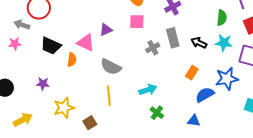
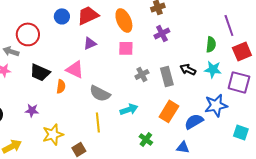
purple triangle: (106, 30) -> (90, 43), moved
gray rectangle: (173, 38) -> (167, 76), moved
orange rectangle: (192, 73) -> (169, 111), moved, size x1.5
cyan arrow: (148, 90) -> (129, 109), moved

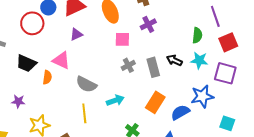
red circle: (28, 34) -> (32, 23), moved
pink square: (126, 48) -> (122, 39), moved

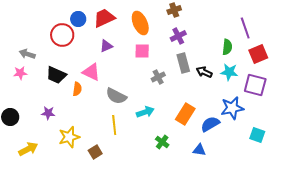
pink square: (122, 39) -> (142, 51), moved
gray rectangle: (153, 67) -> (183, 63), moved

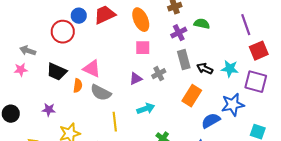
purple triangle: (106, 46) -> (136, 79), moved
green semicircle: (227, 47) -> (202, 24), moved, turned -84
gray semicircle: (116, 96) -> (101, 93), moved
orange rectangle: (185, 114) -> (192, 96), moved

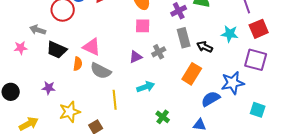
gray arrow: (28, 51) -> (38, 30), moved
cyan star: (230, 69) -> (230, 34), moved

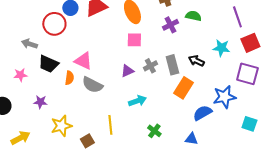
gray rectangle: (184, 38) -> (172, 65), moved
pink star: (21, 48) -> (20, 75), moved
yellow line: (115, 100) -> (110, 125), moved

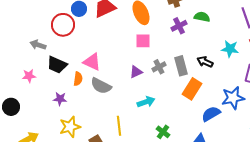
purple star: (40, 102) -> (60, 99), moved

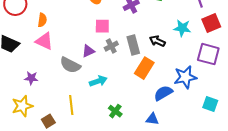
pink square: (143, 41) -> (102, 26), moved
orange semicircle: (78, 79) -> (42, 20), moved
gray semicircle: (101, 86) -> (70, 65), moved
purple star: (60, 99) -> (31, 78), moved

